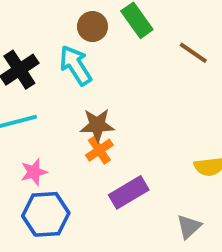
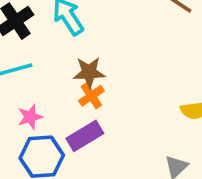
purple rectangle: (129, 192) -> (85, 136), moved

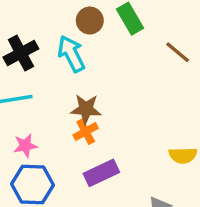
purple rectangle: (85, 136) -> (101, 173), moved

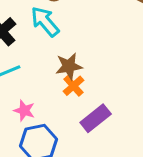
pink star: (25, 146) -> (24, 111), turned -30

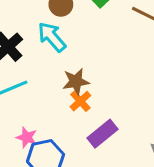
pink star: (24, 111) -> (27, 137), moved

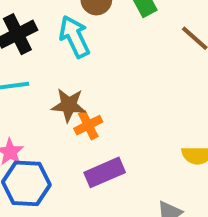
brown star: (76, 82) -> (69, 105), moved

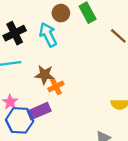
purple rectangle: (105, 172) -> (39, 111), moved

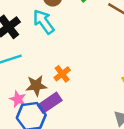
brown star: (45, 75) -> (36, 86), moved

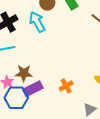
orange cross: (62, 74) -> (66, 86), moved

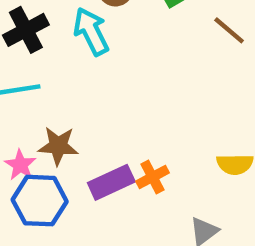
purple rectangle: (33, 89) -> (111, 182), moved

